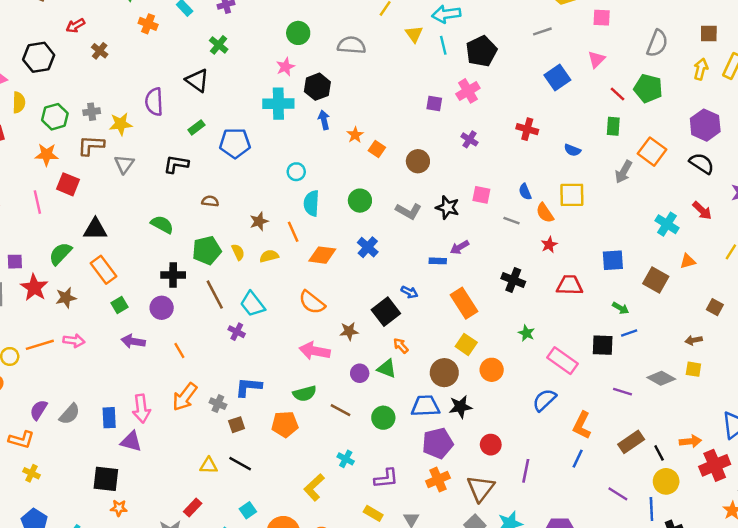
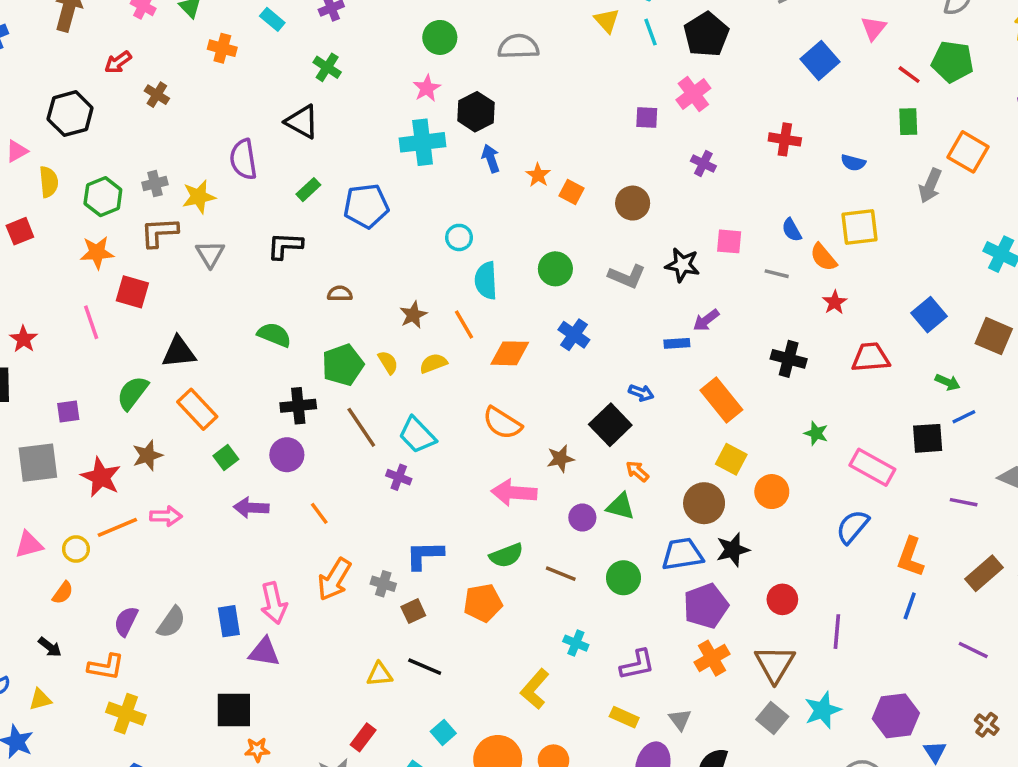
blue square: (613, 260) -> (929, 315), turned -30
red star: (34, 287) -> (101, 477), moved
yellow cross: (31, 473) -> (126, 714), size x1.5

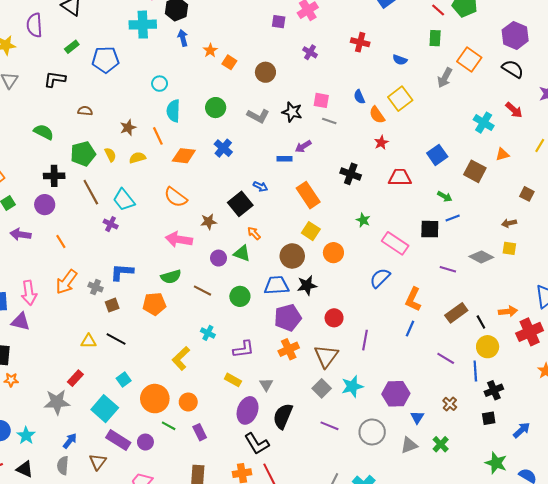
yellow square: (860, 227) -> (400, 99), turned -35
gray line: (777, 274) -> (329, 121), moved

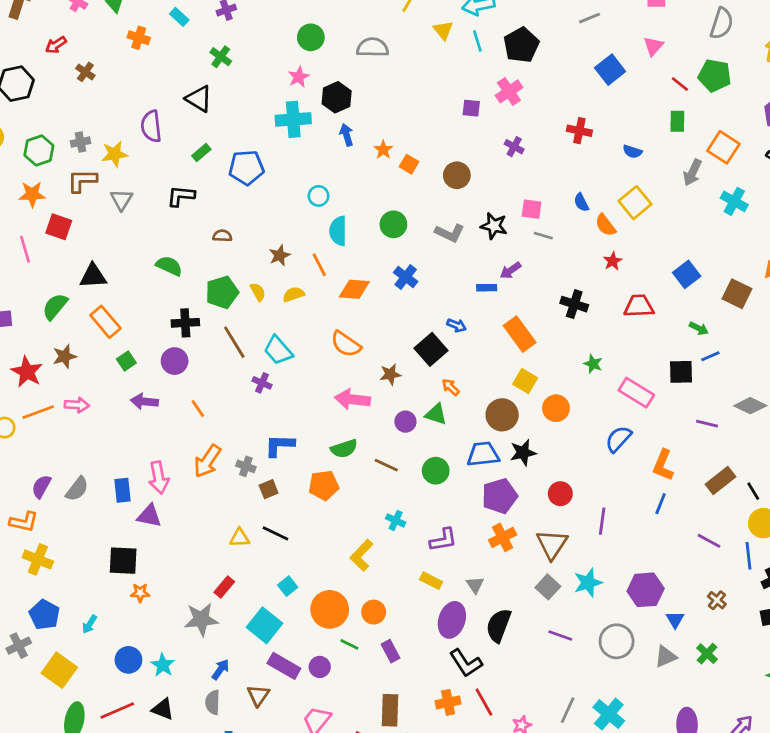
cyan cross: (484, 123) -> (734, 201), moved

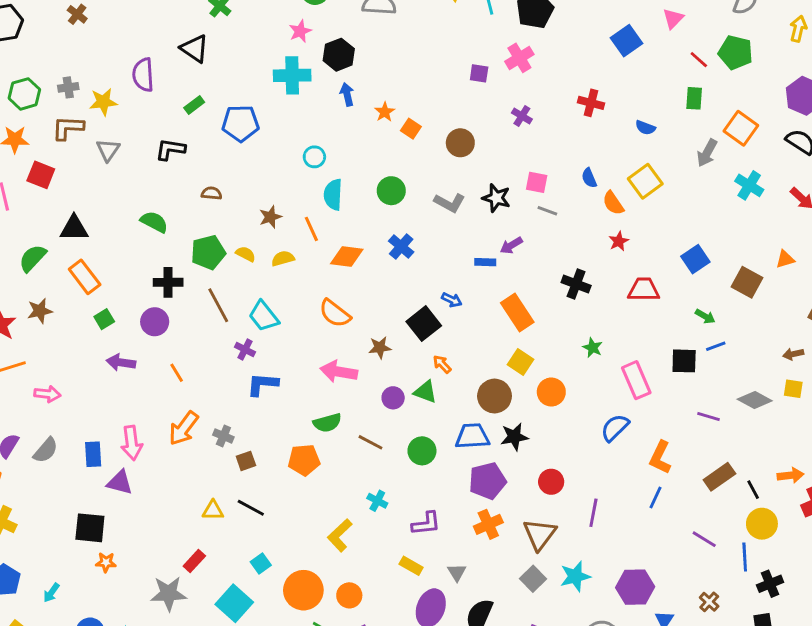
yellow semicircle: (258, 292) -> (246, 254), turned -36
pink rectangle: (636, 393) -> (636, 380), turned 32
pink arrow: (77, 405) -> (47, 394), moved
blue L-shape: (279, 445) -> (262, 384), moved

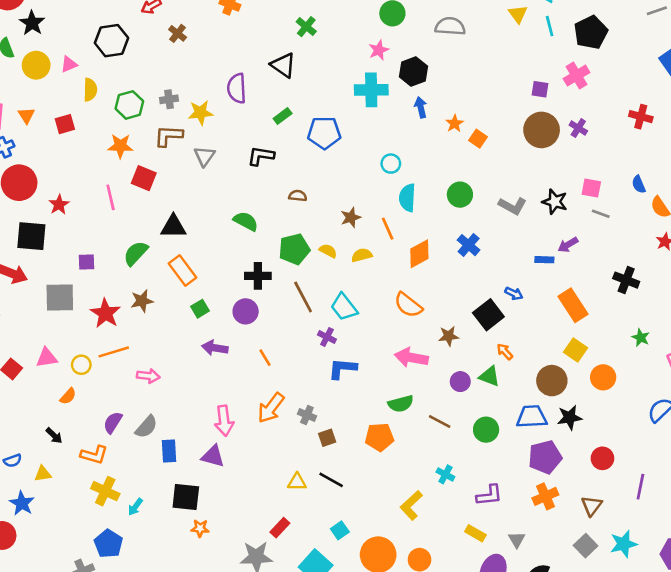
brown circle: (460, 143) -> (542, 130), moved, size x1.4
orange diamond: (347, 256) -> (419, 254), turned -36
blue rectangle: (93, 454) -> (169, 451), moved
brown triangle: (540, 534) -> (592, 506), size x0.7
cyan arrow: (51, 593) -> (135, 507), moved

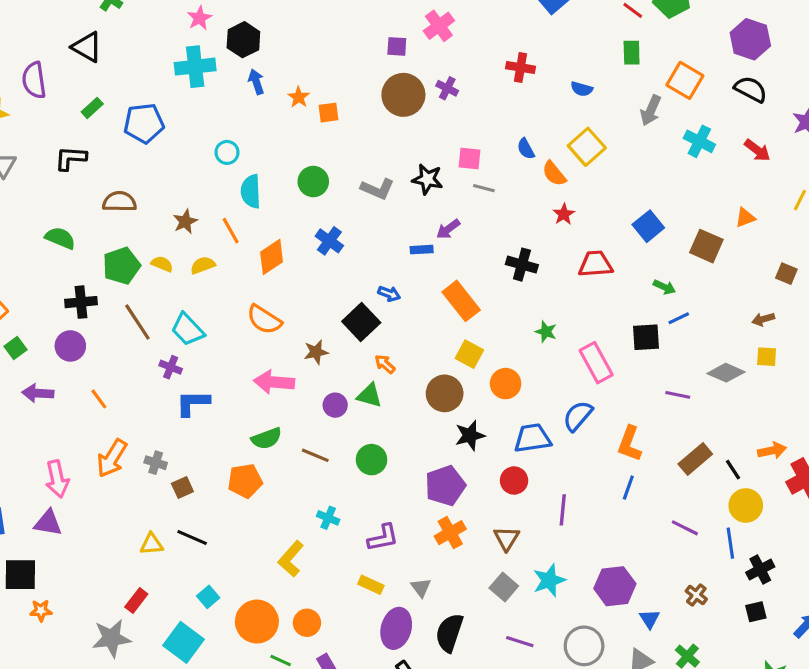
orange square: (478, 139) -> (328, 113), turned -36
brown semicircle: (298, 196) -> (119, 202), size x1.5
blue trapezoid: (532, 417) -> (533, 438), moved

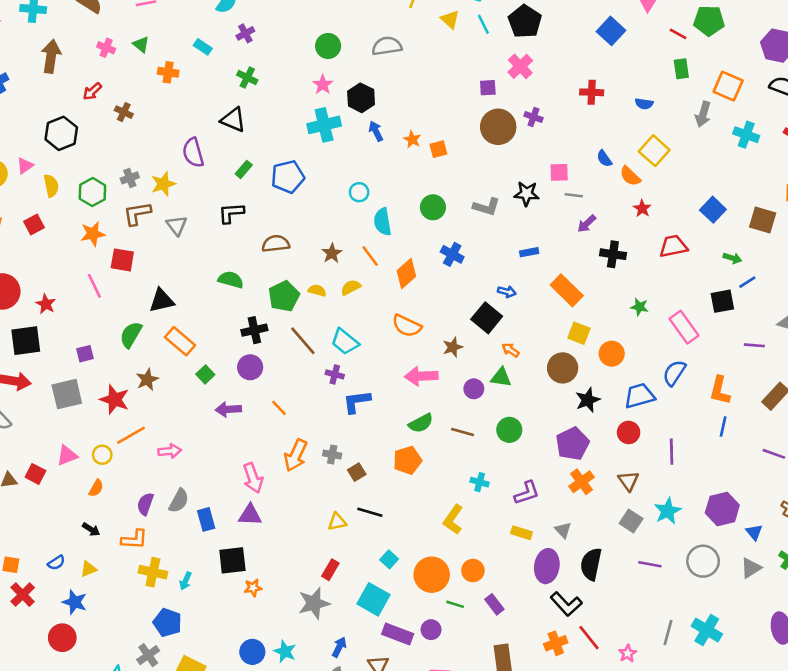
purple arrow: (448, 229) -> (587, 224), moved

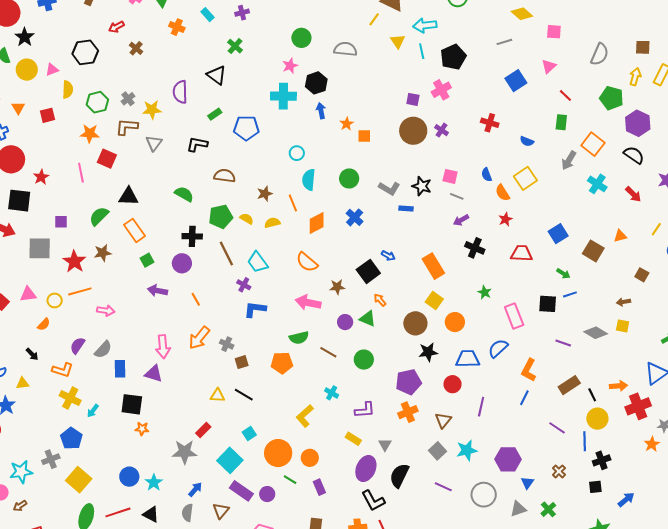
green pentagon: (709, 21) -> (612, 98), moved
gray cross: (130, 178) -> (128, 99), turned -32
blue rectangle: (529, 252) -> (406, 208), moved

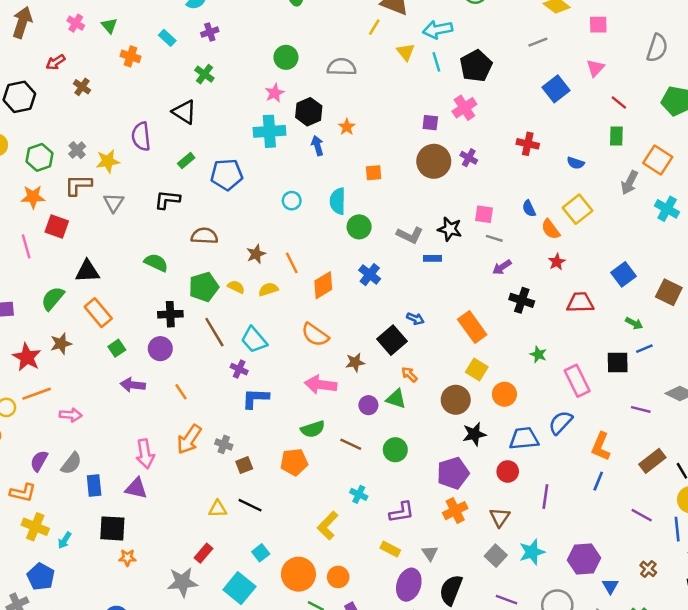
orange star: (347, 124) -> (347, 127), moved
cyan semicircle: (309, 180) -> (338, 201), moved

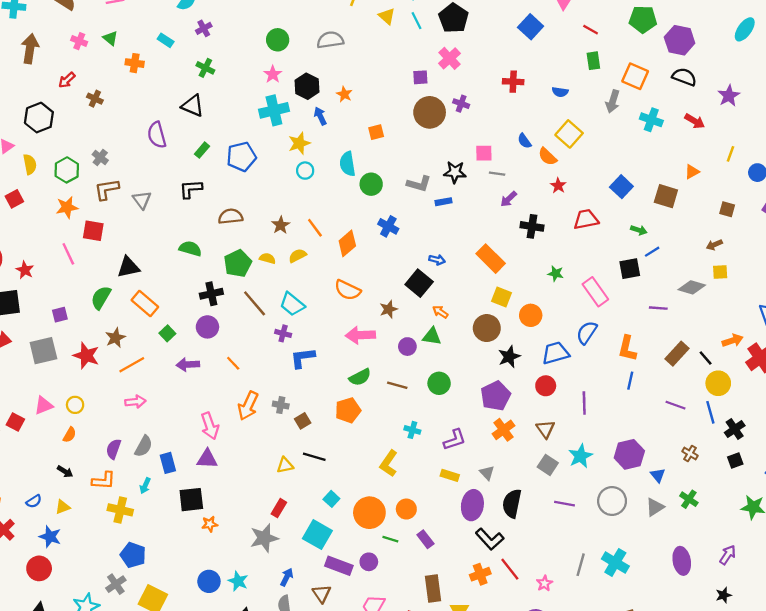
yellow star: (108, 161) -> (299, 143), moved
orange line: (37, 394) -> (132, 365), moved
cyan arrow: (65, 540) -> (145, 486), moved

